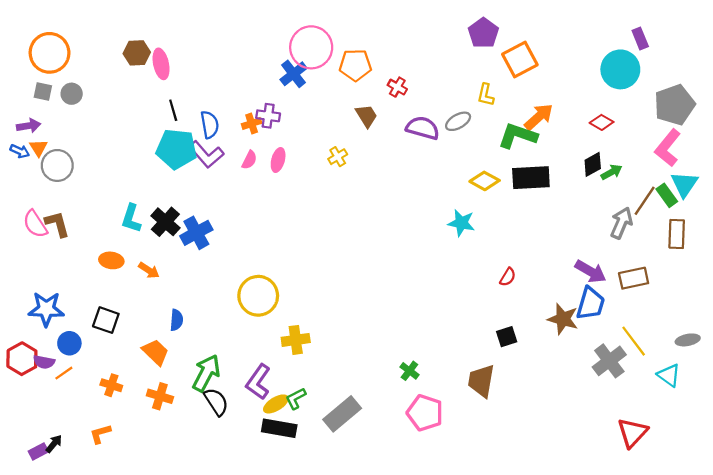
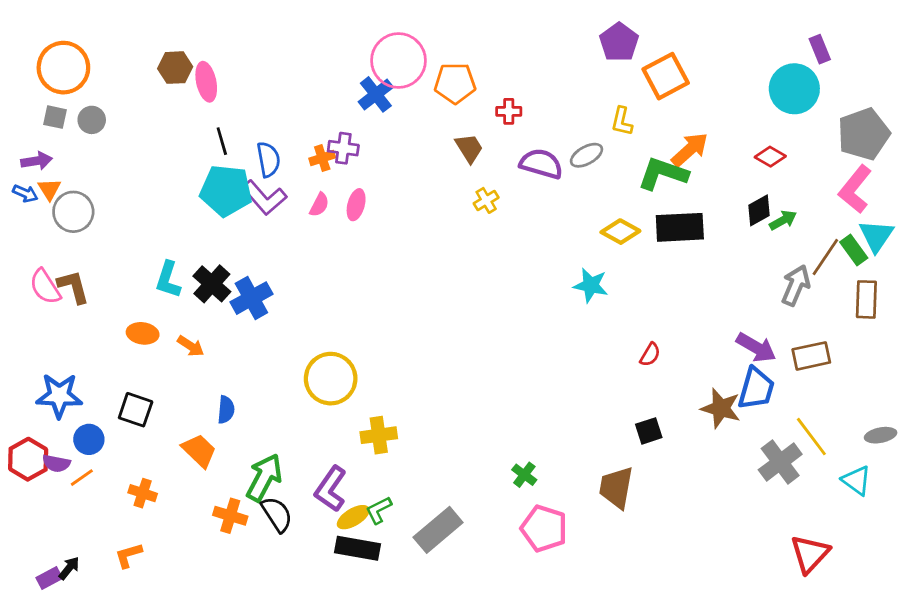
red cross: (397, 87) -> (509, 111), turned -30
yellow cross: (338, 157) -> (486, 200), moved
orange cross: (160, 396) -> (230, 516), moved

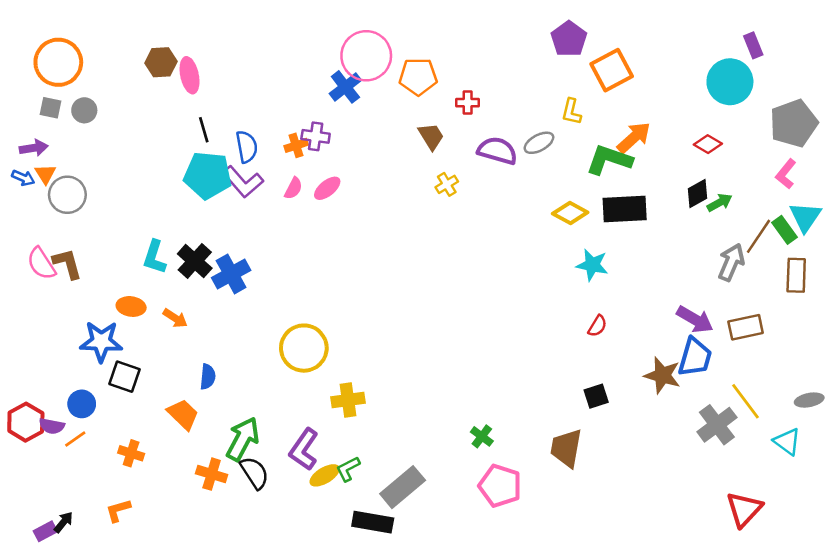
pink L-shape: (855, 189) -> (786, 174), size x0.7
pink ellipse: (356, 205) -> (327, 188), turned 36
cyan star: (591, 285) -> (592, 265), moved
blue star: (59, 396) -> (101, 342), moved
black rectangle: (357, 548) -> (373, 522), moved

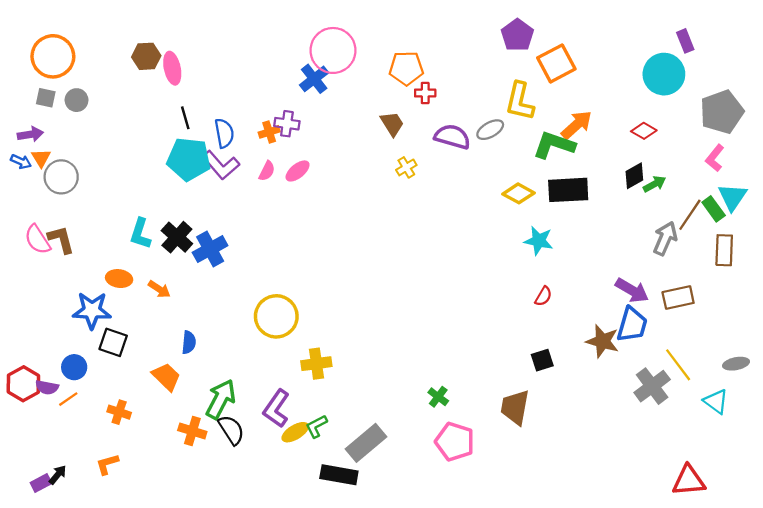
orange pentagon: (418, 77) -> (406, 68), moved
yellow L-shape: (571, 112) -> (520, 101), size x1.6
red triangle: (744, 509) -> (689, 481), moved, turned 42

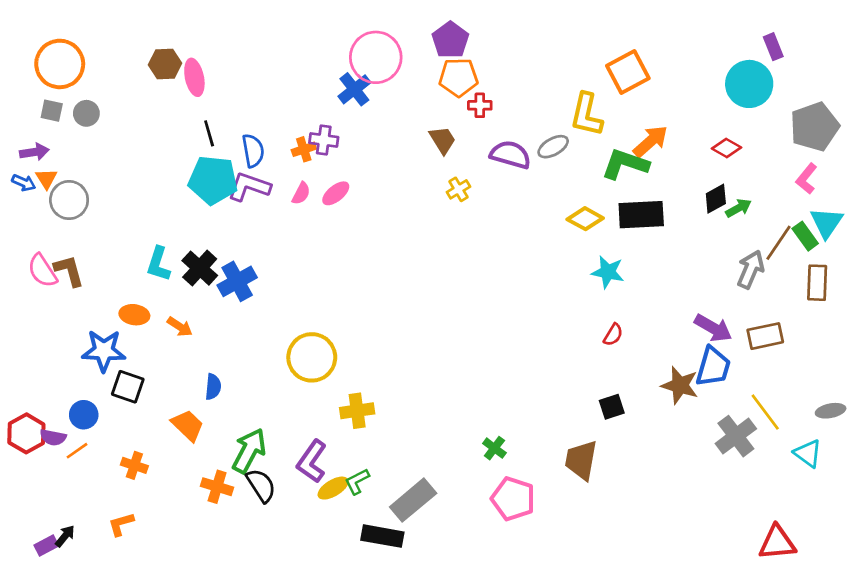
purple pentagon: (517, 35) -> (450, 40), moved
purple L-shape: (221, 165) -> (249, 187), turned 150

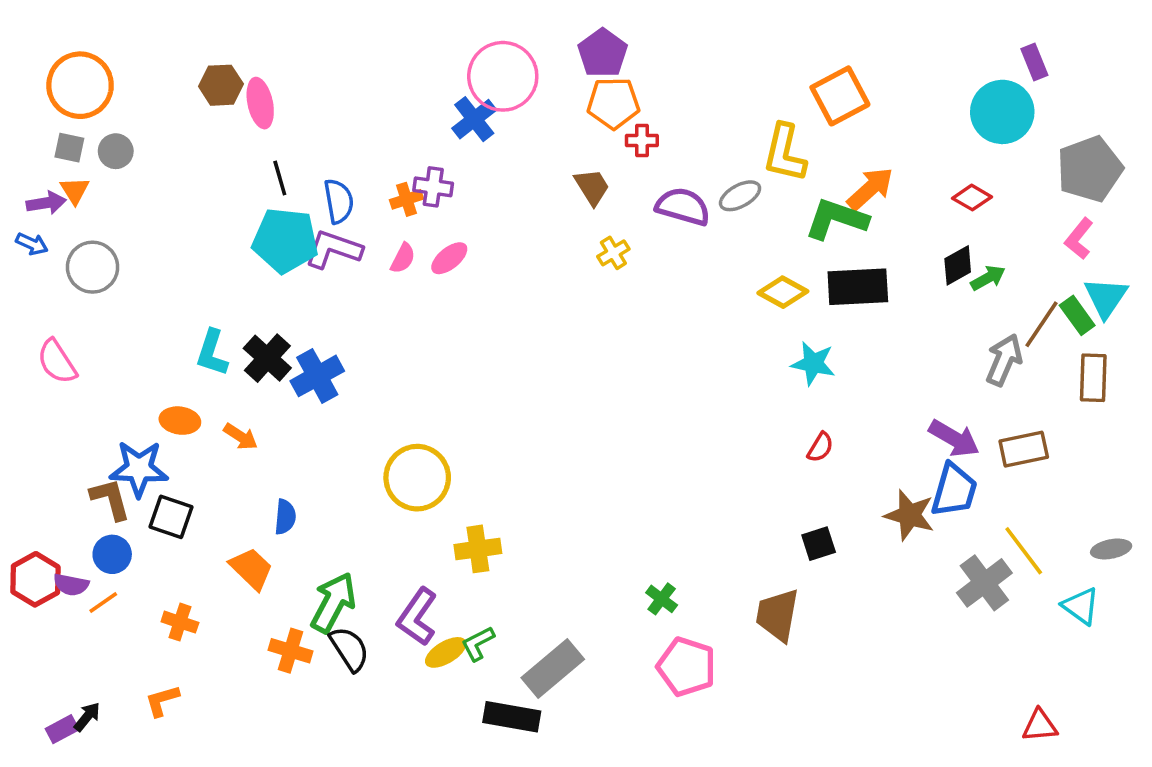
orange triangle: (46, 179) -> (75, 190), moved
brown L-shape: (69, 271) -> (110, 499), moved
red triangle: (777, 543) -> (1040, 726), size x0.7

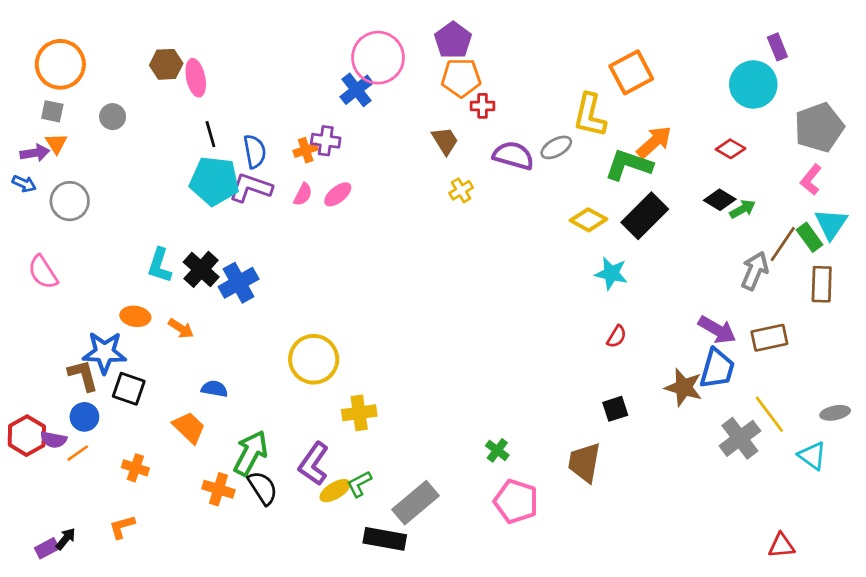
gray circle: (116, 151) -> (113, 117), moved
black diamond: (958, 265) -> (720, 200), turned 60
black rectangle: (858, 287) -> (645, 216), turned -42
blue semicircle: (285, 517) -> (214, 389), turned -85

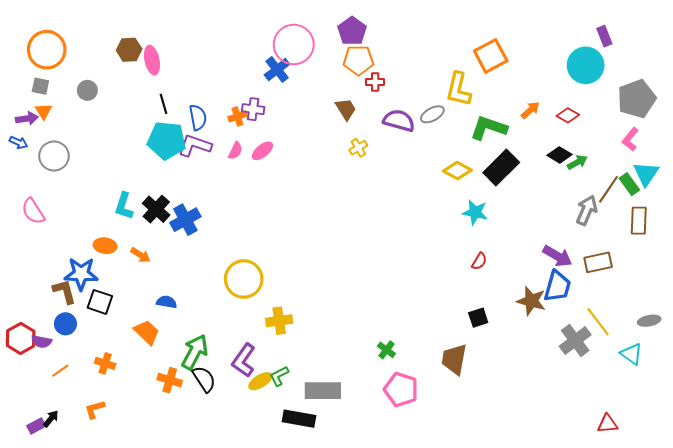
orange arrow: (654, 142) -> (530, 110), moved, size x0.7
orange line: (78, 453) -> (60, 371), moved
gray rectangle: (416, 503) -> (323, 391), turned 40

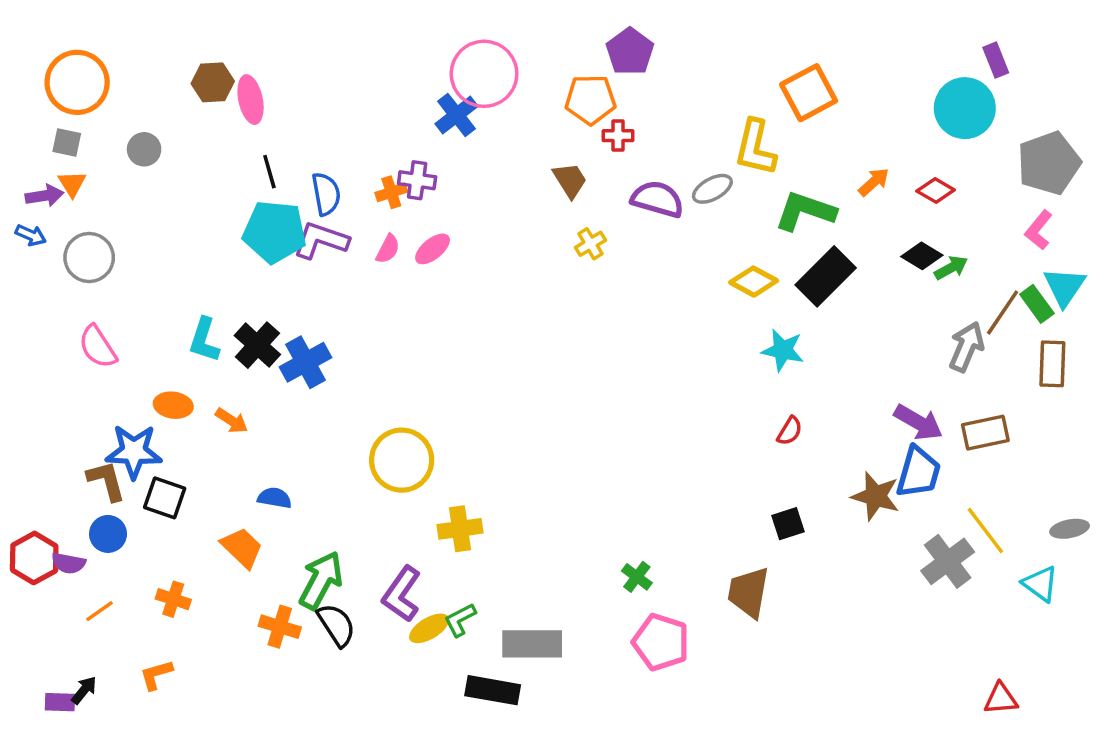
purple pentagon: (352, 31) -> (630, 51), moved
pink semicircle: (33, 211) -> (98, 347), moved
purple rectangle: (36, 426) -> (60, 702), turned 30

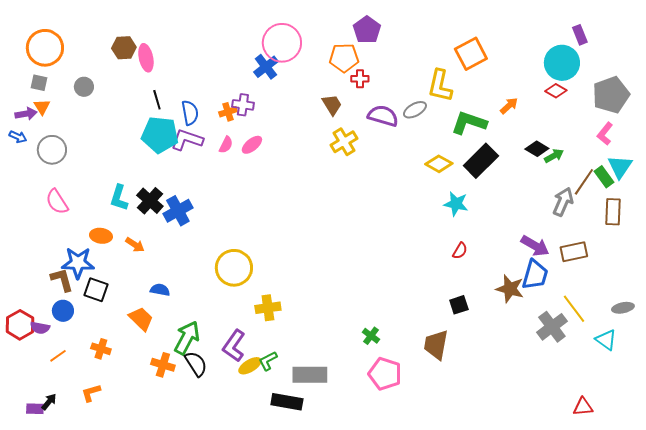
red diamond: (936, 191) -> (556, 91), moved
yellow cross: (590, 244) -> (344, 142), size x1.5

